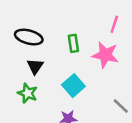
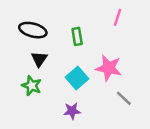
pink star: (105, 55) -> (109, 68), moved

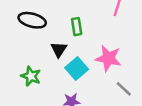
black triangle: (39, 59) -> (59, 49), moved

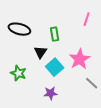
pink star: (108, 58) -> (80, 59), turned 30

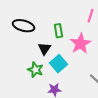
pink star: (80, 59) -> (80, 44), moved
green star: (18, 73) -> (35, 70), moved

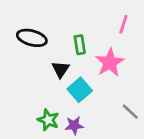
green star: (35, 70) -> (48, 120), moved

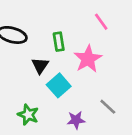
pink line: (123, 24) -> (101, 22), turned -54
purple star: (74, 125) -> (76, 120), moved

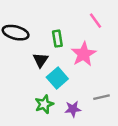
gray line: (108, 107) -> (102, 97), turned -56
green star: (28, 115) -> (44, 104), moved, turned 30

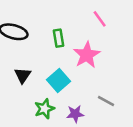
black triangle: (41, 60) -> (23, 75), moved
gray line: (102, 97) -> (106, 101), turned 42

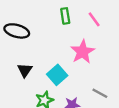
green rectangle: (59, 38) -> (65, 16), moved

